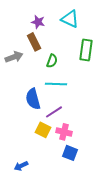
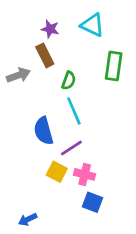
cyan line: (56, 84) -> (74, 111), turned 65

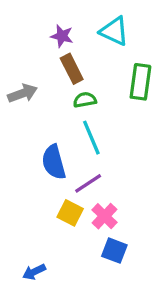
brown rectangle: (45, 55) -> (72, 69), moved
green semicircle: (69, 81) -> (85, 100), turned -120
pink cross: (85, 174) -> (104, 216), turned 30

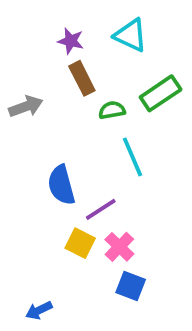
green rectangle: (140, 82) -> (161, 93), turned 48
green semicircle: (85, 100) -> (112, 110), moved
cyan line: (91, 138) -> (132, 157), moved

